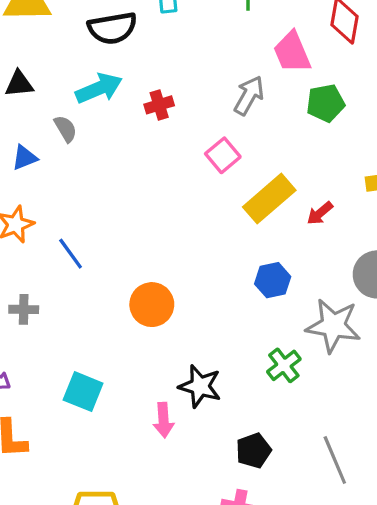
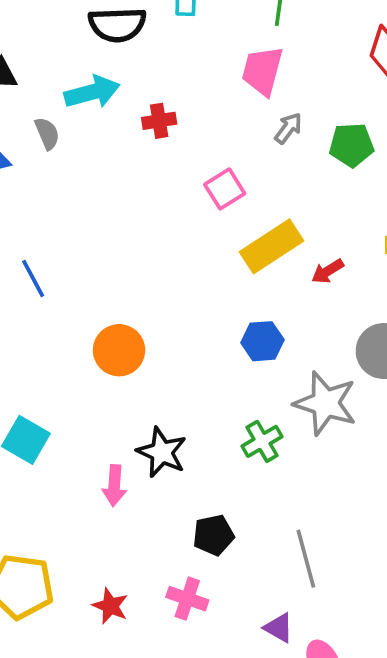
pink trapezoid: (292, 52) -> (262, 71), moved, turned 30
gray arrow: (249, 95) -> (288, 128), moved, size x0.7

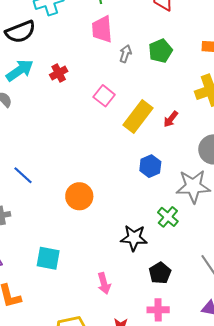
black star: (162, 452) -> (134, 238), moved
pink arrow: (114, 486) -> (104, 283), moved

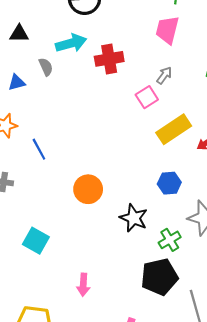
gray arrow: (125, 54) -> (164, 75), moved
red cross: (59, 73) -> (109, 59), size x1.5
black star: (134, 238) -> (134, 218), moved
black pentagon: (160, 273) -> (159, 277), moved, size x1.6

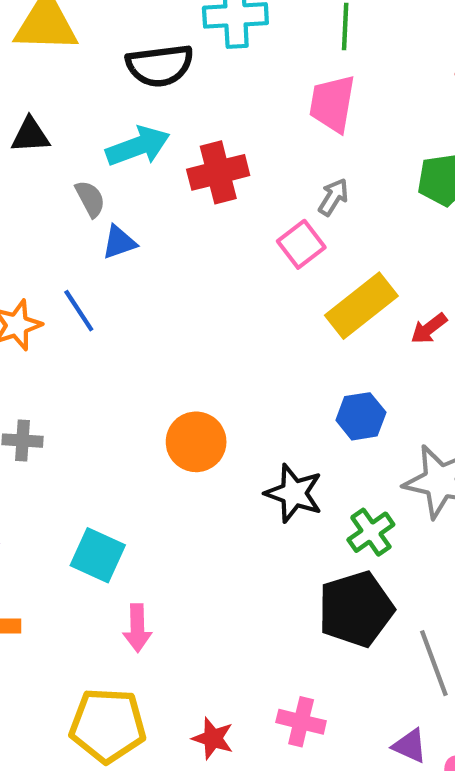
blue triangle: (17, 82) -> (119, 242), moved
blue line: (39, 149) -> (79, 311), moved
pink arrow: (83, 285) -> (137, 628), moved

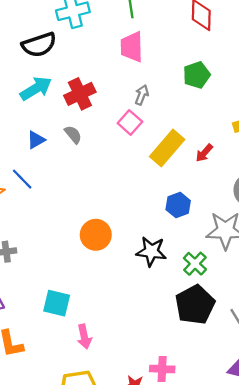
gray semicircle: (90, 199) -> (73, 135), moved
pink cross: (301, 722) -> (162, 369), moved

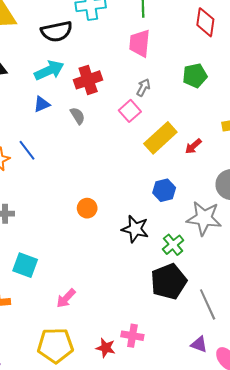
blue triangle: (36, 140) -> (42, 104), moved
orange circle: (96, 235) -> (87, 208), size x0.7
cyan square: (57, 303) -> (25, 265), moved
pink arrow: (84, 337) -> (66, 298), turned 50

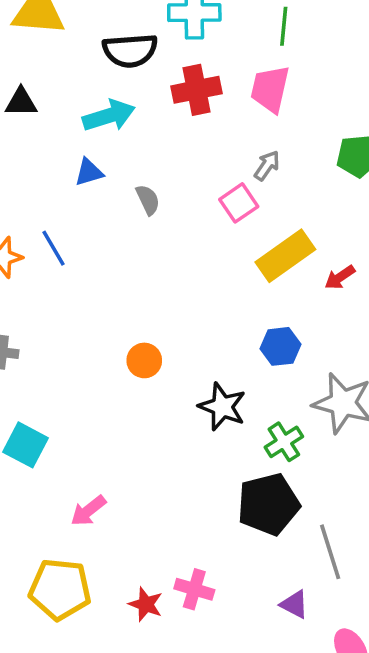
red cross: (88, 80) -> (196, 90), moved
purple triangle: (199, 344) -> (294, 604), moved

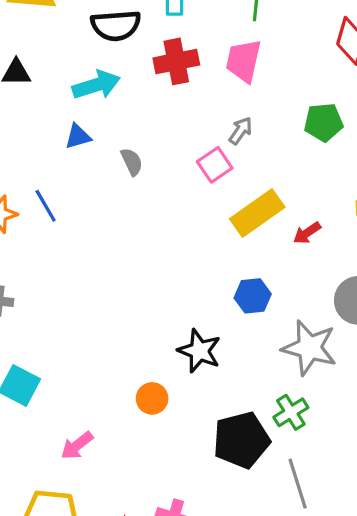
orange circle: (144, 360) -> (152, 398), moved
green cross: (284, 442) -> (291, 412), moved

